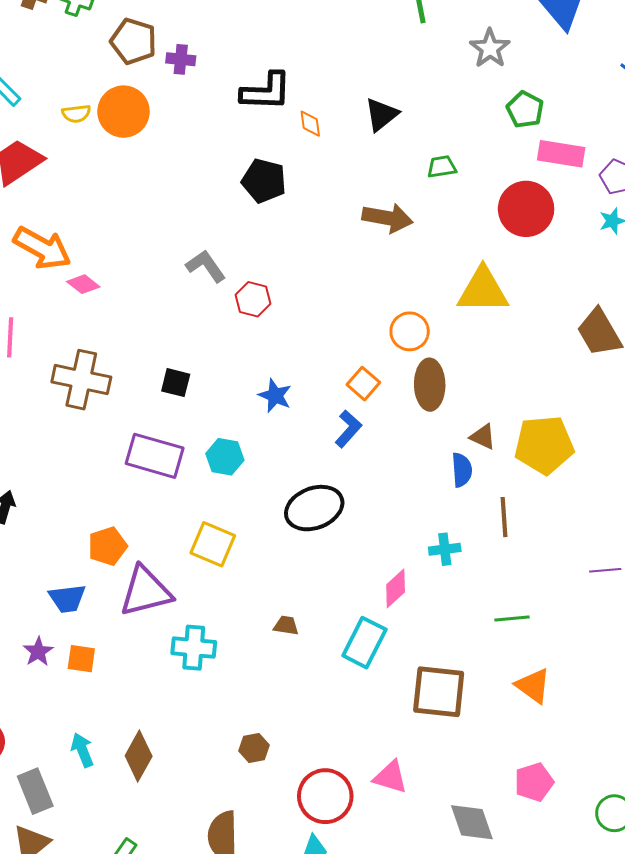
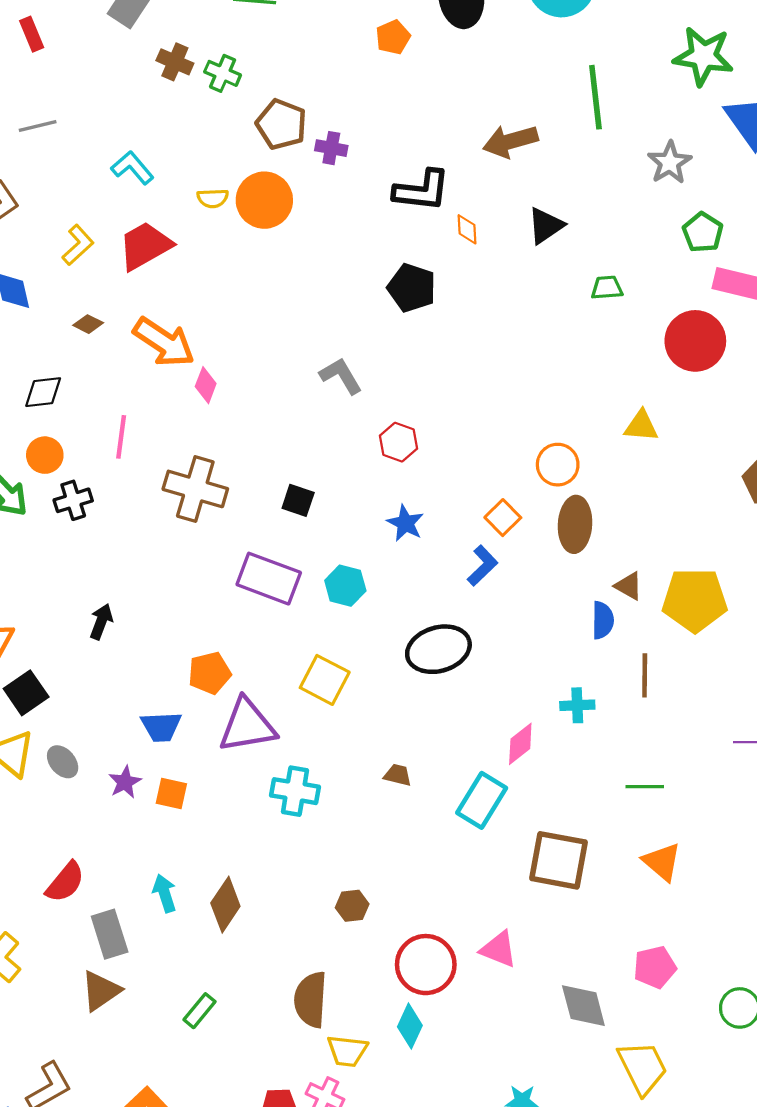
brown arrow: (387, 218) -> (510, 141), moved, turned 150
pink diamond: (83, 284) -> (206, 385), turned 68
yellow triangle: (483, 290) -> (641, 426), size x0.6
red hexagon: (253, 299) -> (399, 442), moved

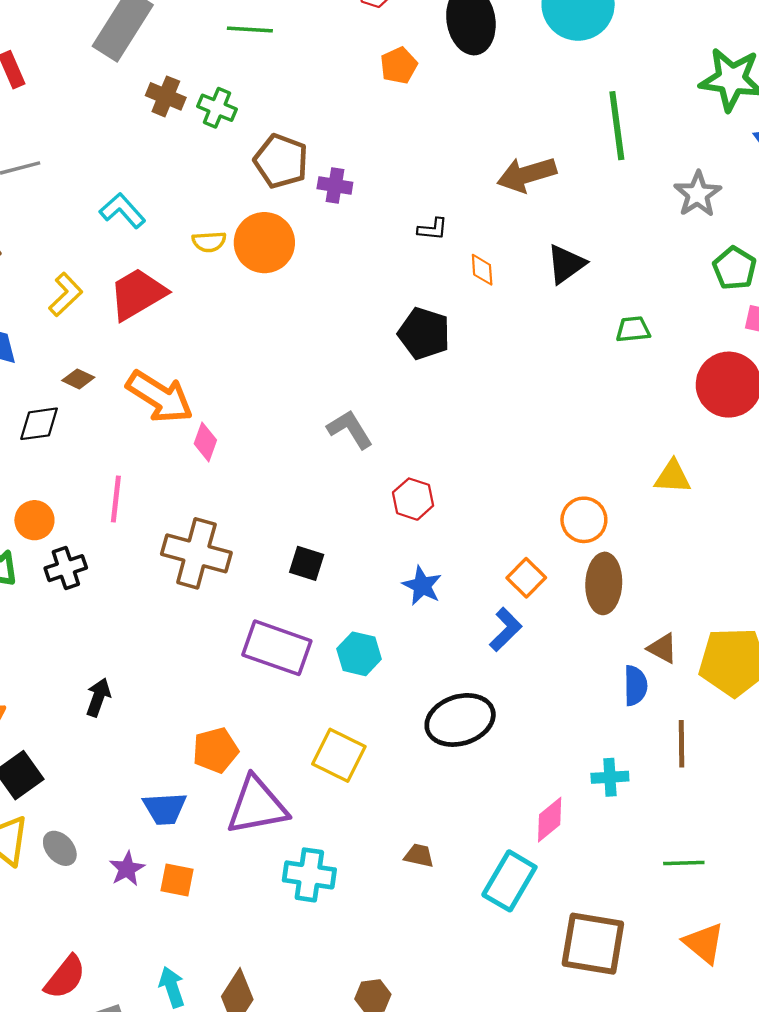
black L-shape: (422, 190) -> (433, 229), size x0.5
black diamond: (43, 392) -> (39, 424), moved

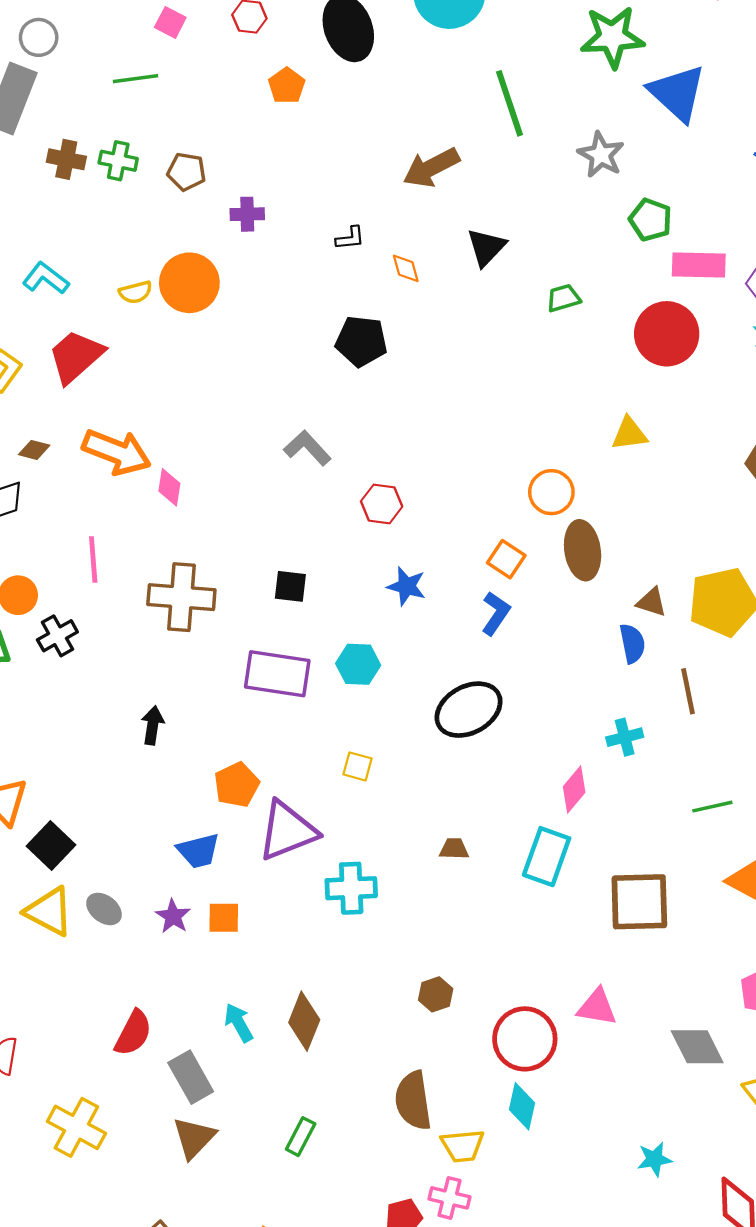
brown pentagon: (281, 161) -> (186, 172), moved, size x0.7
black arrow: (98, 697) -> (153, 725), moved
yellow square: (339, 755) -> (357, 766), size x0.6

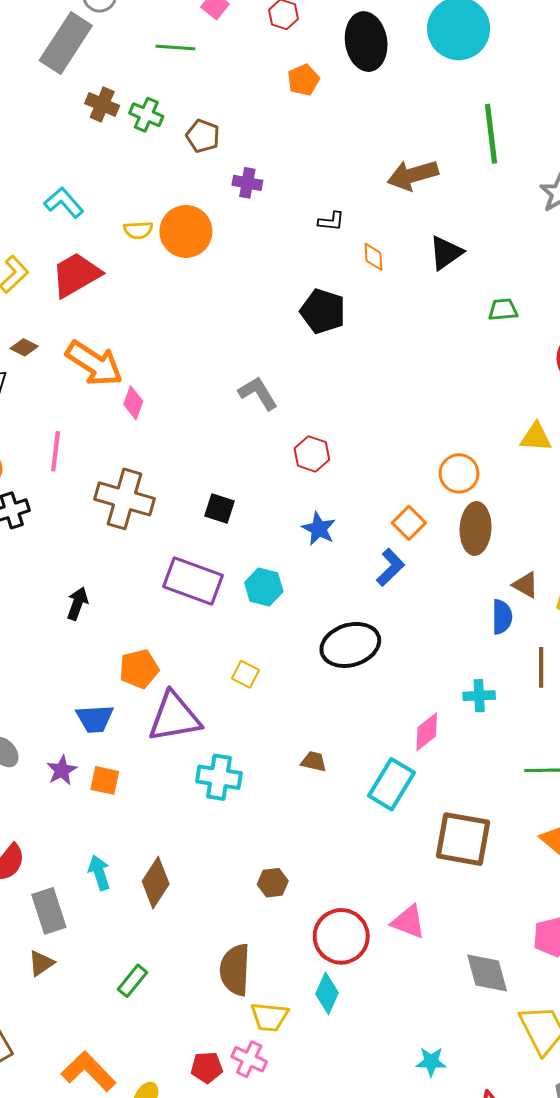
brown triangle: (194, 1138) -> (41, 963), size x0.7

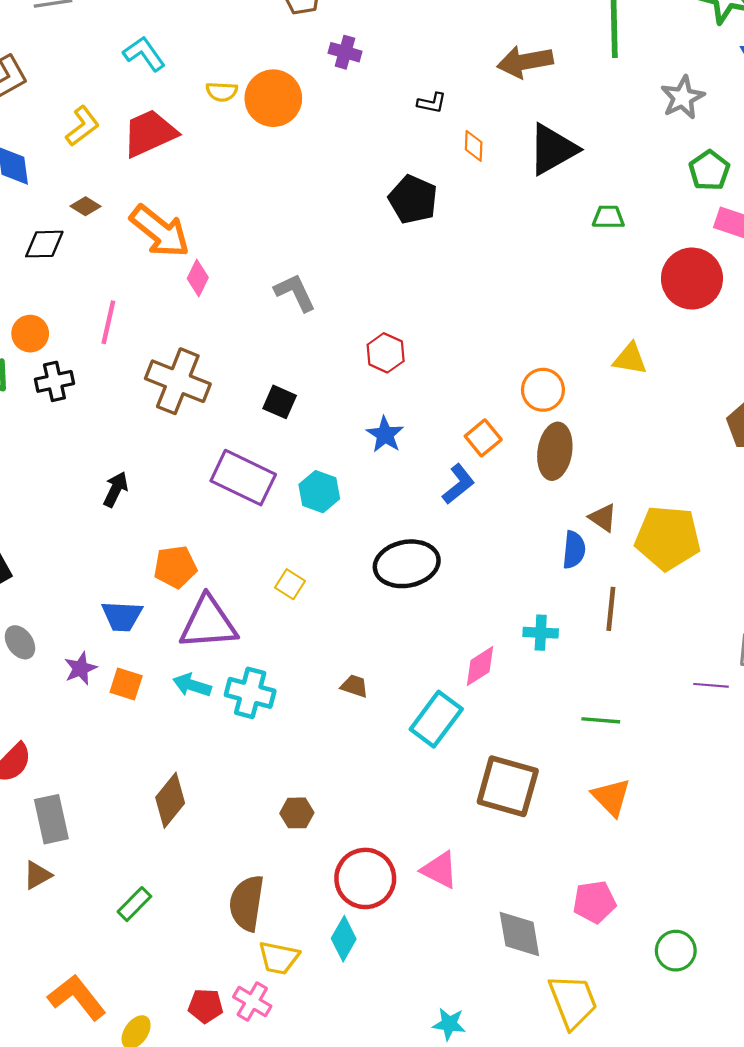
black triangle: (446, 253) -> (553, 149), size x1.4
gray L-shape: (258, 393) -> (295, 292), moved
cyan arrow: (99, 873) -> (192, 685), moved, turned -60

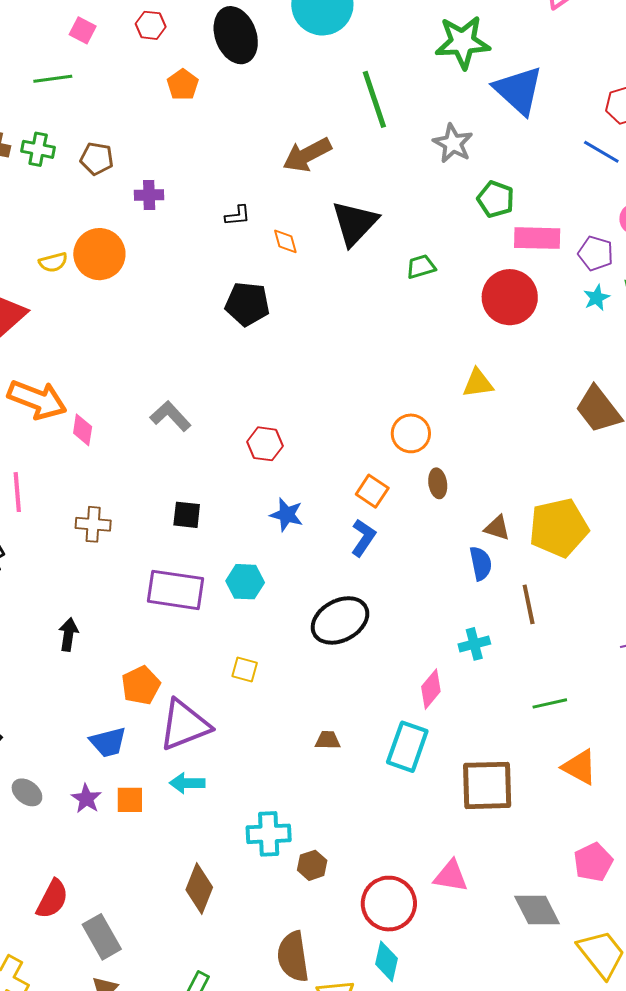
brown cross: (178, 381) -> (93, 524), size x0.6
brown ellipse: (555, 451) -> (438, 483), size x0.6
cyan cross: (250, 693) -> (269, 834), moved

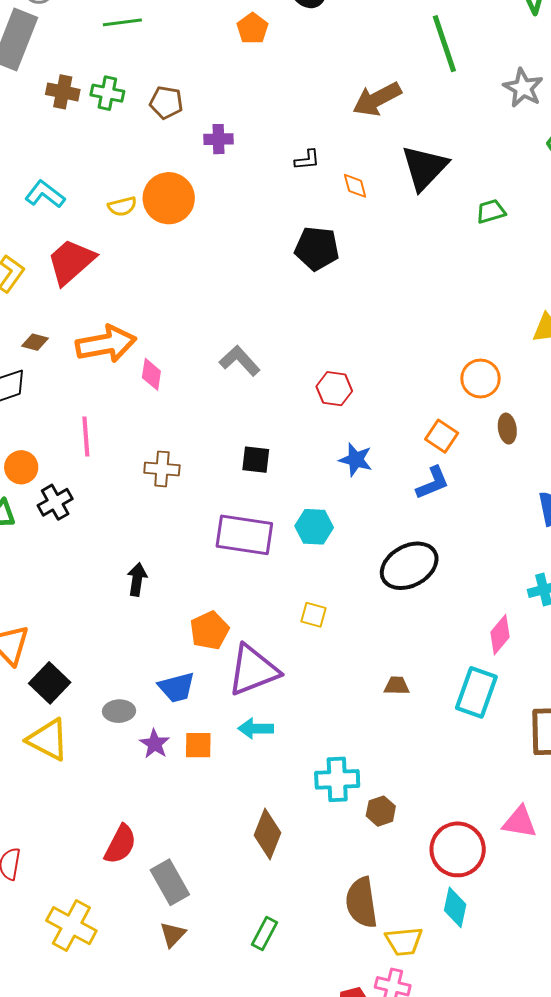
orange arrow: (37, 400) -> (106, 344), turned -32
blue L-shape: (363, 538) -> (433, 483), turned 33
gray ellipse: (27, 792) -> (119, 711), moved, turned -40

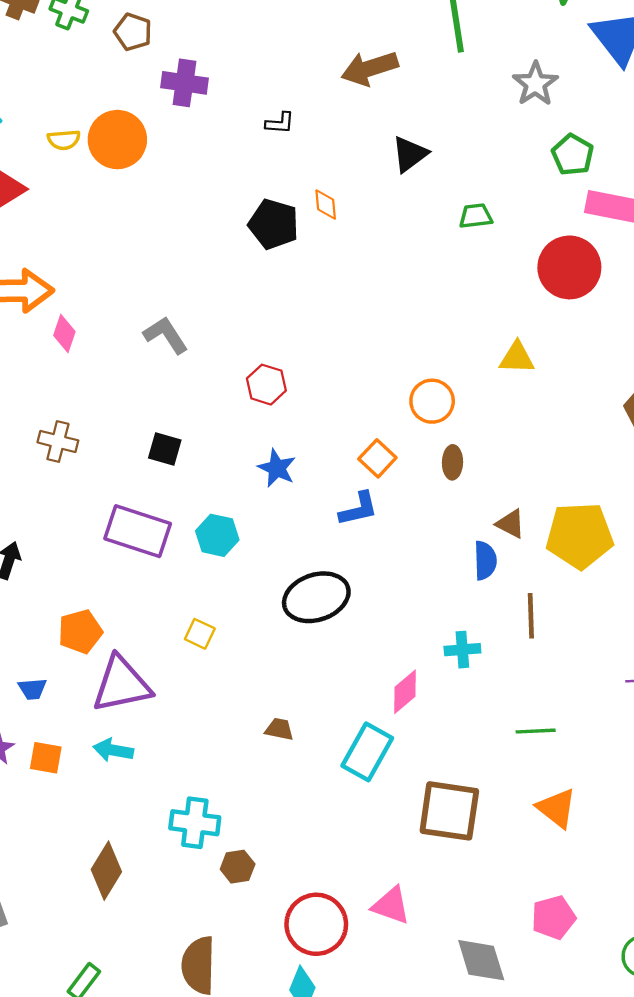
purple cross: (219, 139) -> (184, 83), size x1.4
black triangle: (424, 168) -> (410, 154), size x0.7
orange diamond: (355, 186) -> (326, 205), moved
blue trapezoid: (177, 687) -> (32, 689), size x0.7

